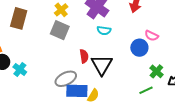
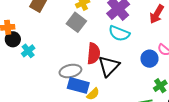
cyan semicircle: (104, 30) -> (119, 33), size x1.5
red semicircle: (84, 56) -> (94, 54), size x1.5

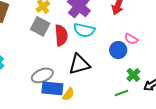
red semicircle: (94, 54) -> (61, 35), moved
black triangle: (109, 66) -> (79, 64), turned 40

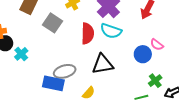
gray square: (40, 26) -> (52, 23), moved
blue rectangle: (52, 88) -> (53, 83), moved

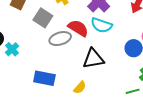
red semicircle: (88, 34) -> (78, 28), turned -60
gray ellipse: (65, 71) -> (60, 39), moved

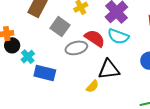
blue rectangle: (44, 78) -> (45, 73), moved
yellow semicircle: (80, 88) -> (92, 86), moved

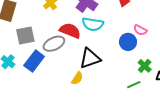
gray square: (60, 27) -> (25, 36), moved, turned -36
blue rectangle: (45, 73) -> (34, 61), moved, turned -55

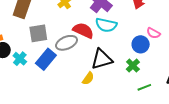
green cross: (145, 66) -> (133, 66), moved

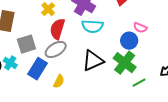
red semicircle: (83, 30) -> (57, 29), moved, turned -90
cyan cross: (20, 59) -> (10, 63), moved
green cross: (133, 66) -> (125, 63), size x1.6
yellow semicircle: (88, 78) -> (59, 81), moved

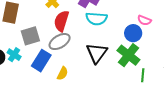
black triangle: (93, 61) -> (97, 53), turned -30
green line: (139, 83) -> (143, 75), turned -56

